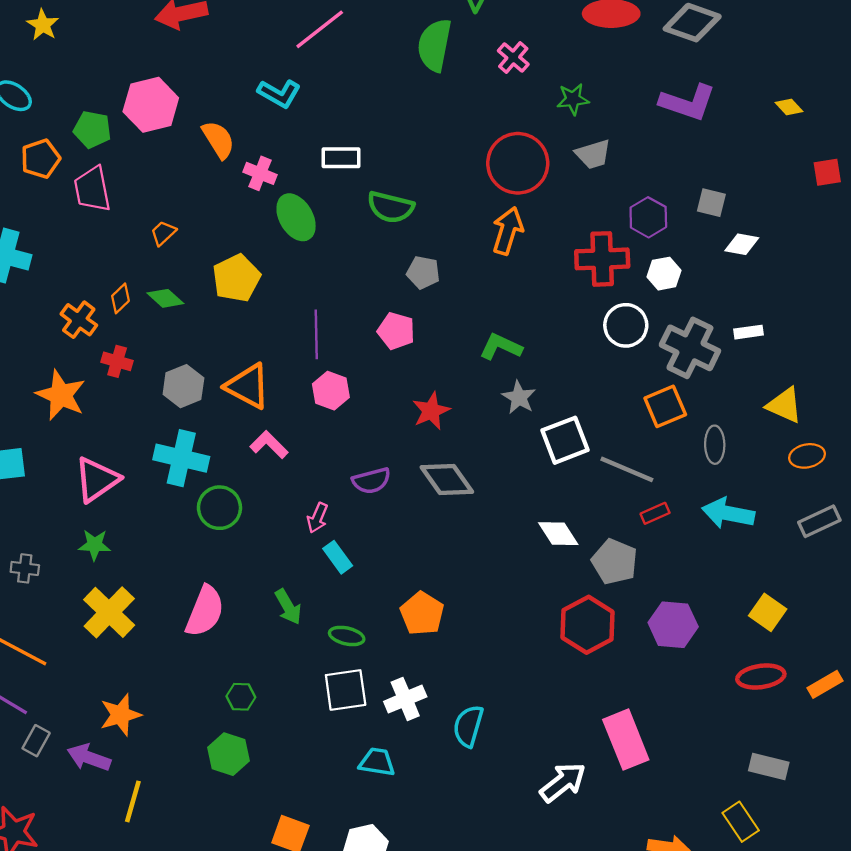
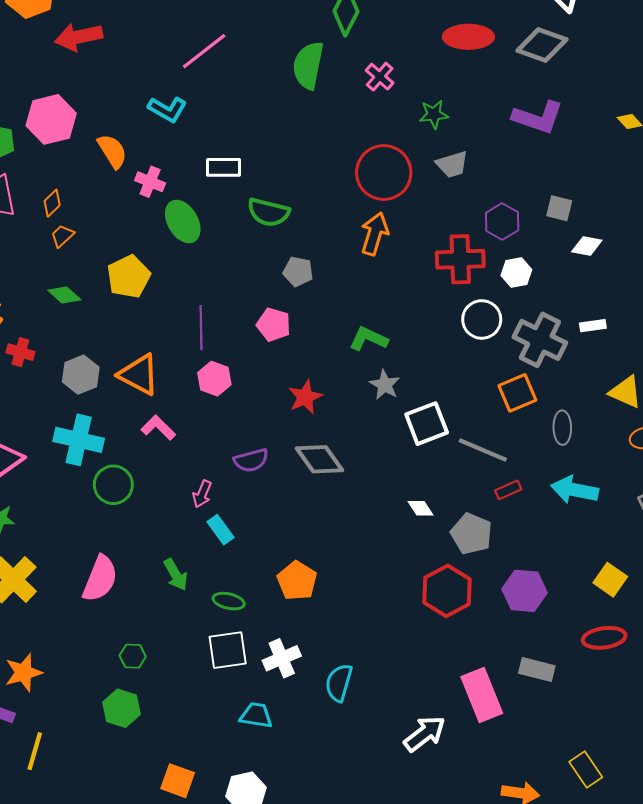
orange diamond: (120, 298) -> (52, 203), moved
white diamond: (558, 534) -> (420, 508), size x0.7
gray rectangle: (769, 767) -> (537, 669), moved

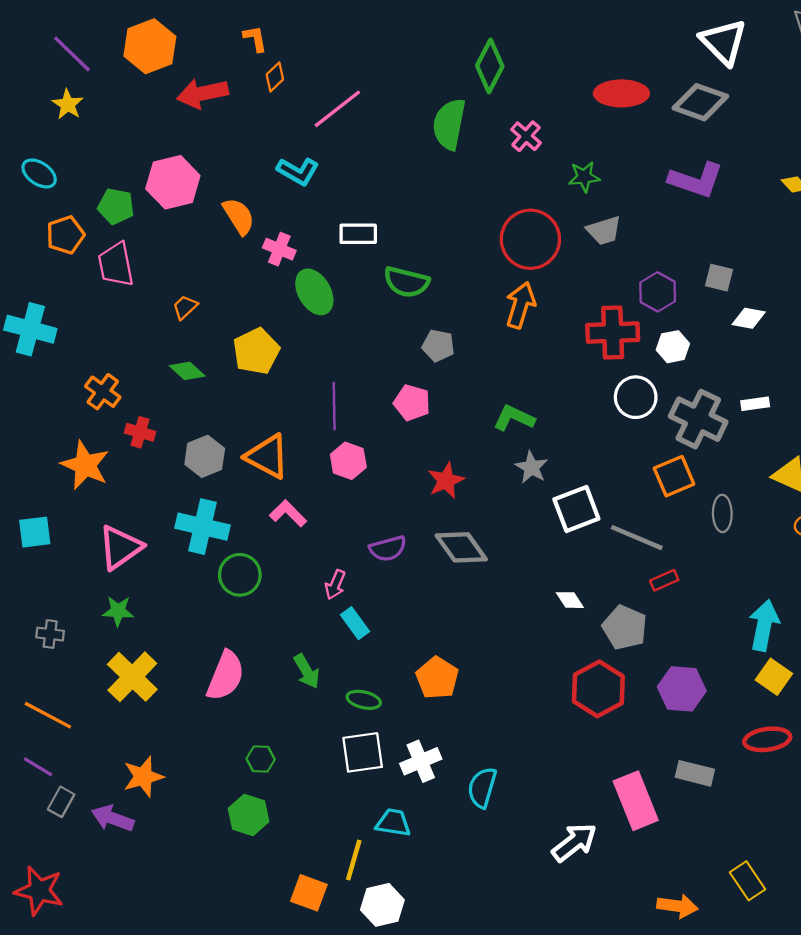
orange diamond: (52, 203) -> (275, 77), moved
cyan arrow: (575, 490) -> (764, 625), moved, turned 90
yellow line: (35, 751) -> (354, 860), moved

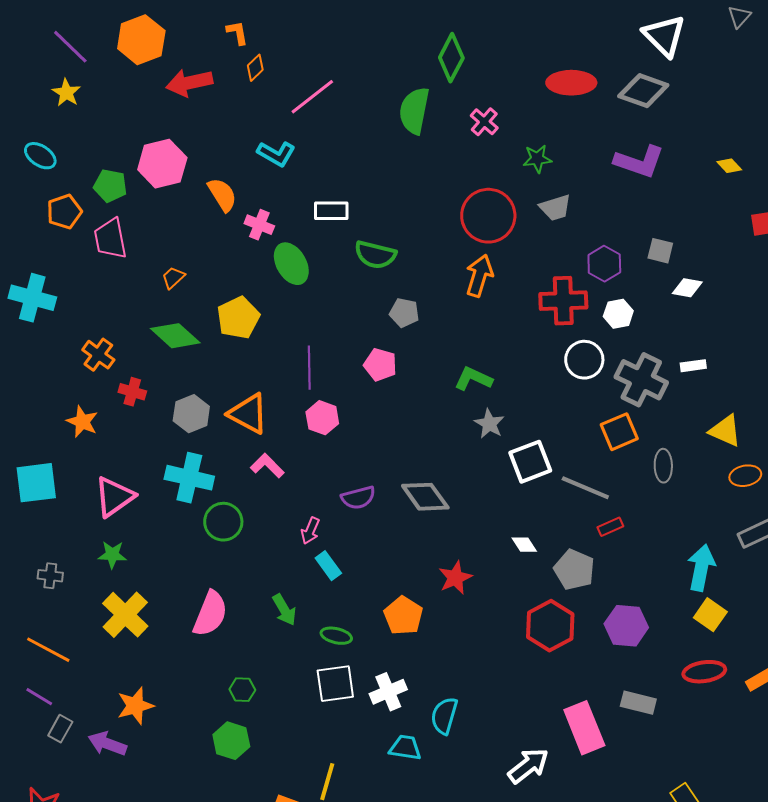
green diamond: (187, 371) -> (175, 336), size x1.5
orange star: (85, 465) -> (82, 422), size x0.7
red star: (446, 481) -> (455, 578), moved
cyan square: (35, 532) -> (36, 483), size x1.4
cyan trapezoid: (393, 823) -> (405, 748), moved

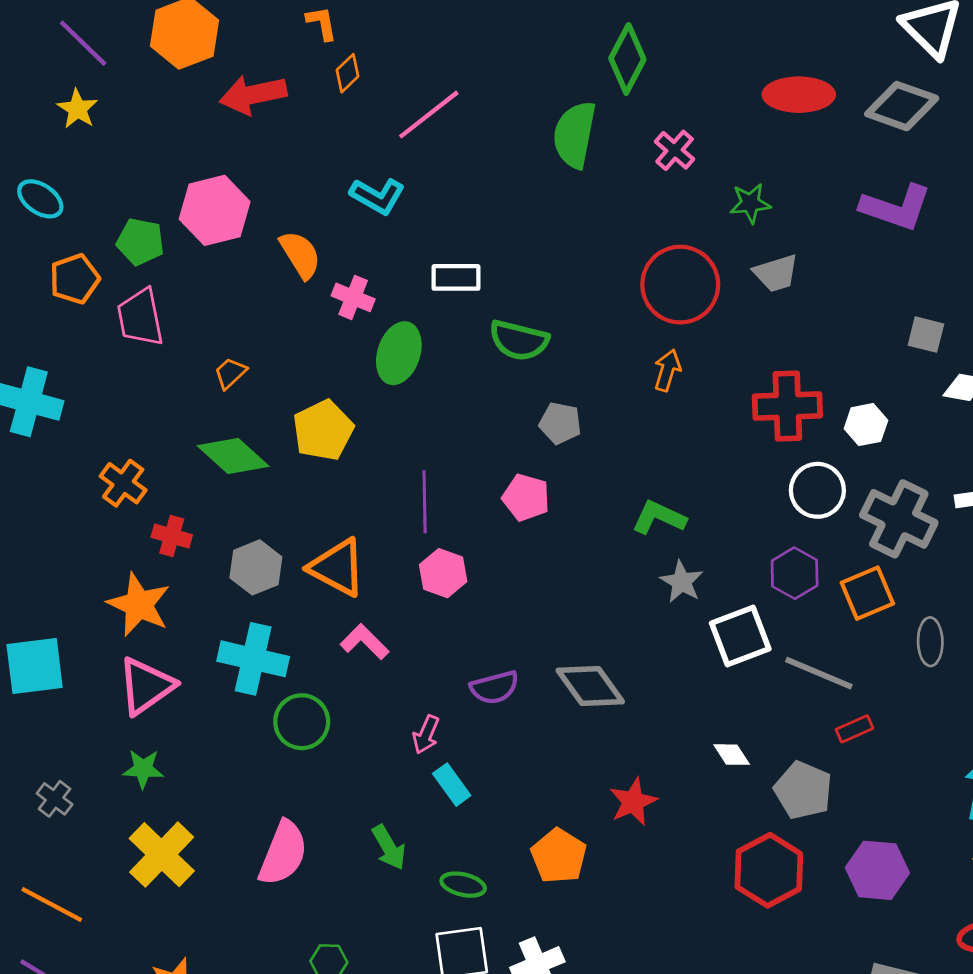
green ellipse: (291, 264) -> (399, 353), turned 48
purple hexagon: (604, 264) -> (795, 573), moved
orange arrow: (479, 276) -> (667, 370), size x0.7
orange star: (82, 422) -> (139, 605), moved, size x1.4
gray cross: (50, 576) -> (55, 799), turned 30

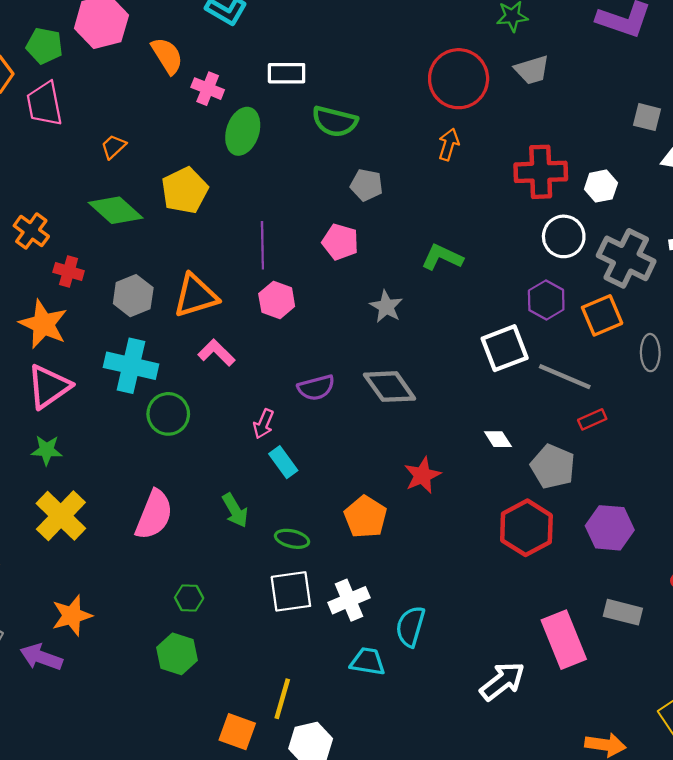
orange triangle: (337, 567) -> (196, 296), turned -45
gray star: (682, 582) -> (386, 307), moved

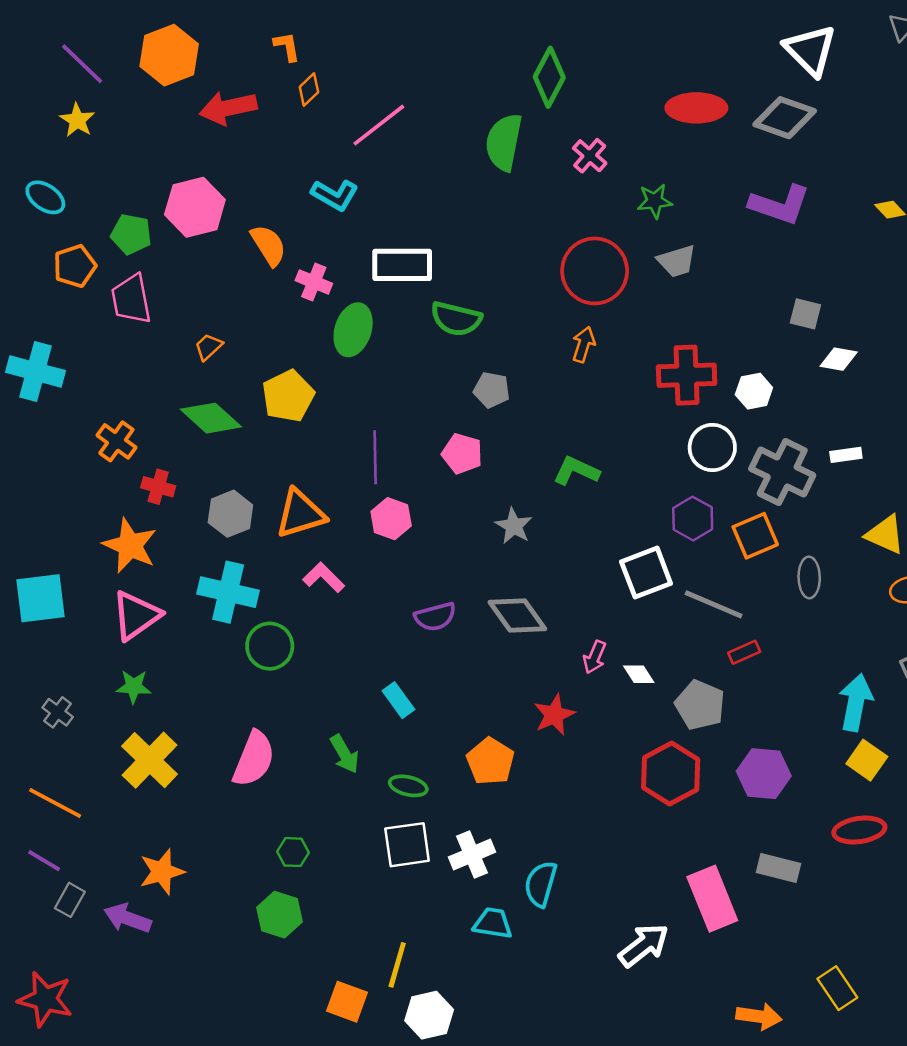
white rectangle: (287, 73) -> (402, 265), size x1.4
pink arrow: (264, 424) -> (595, 657), moved

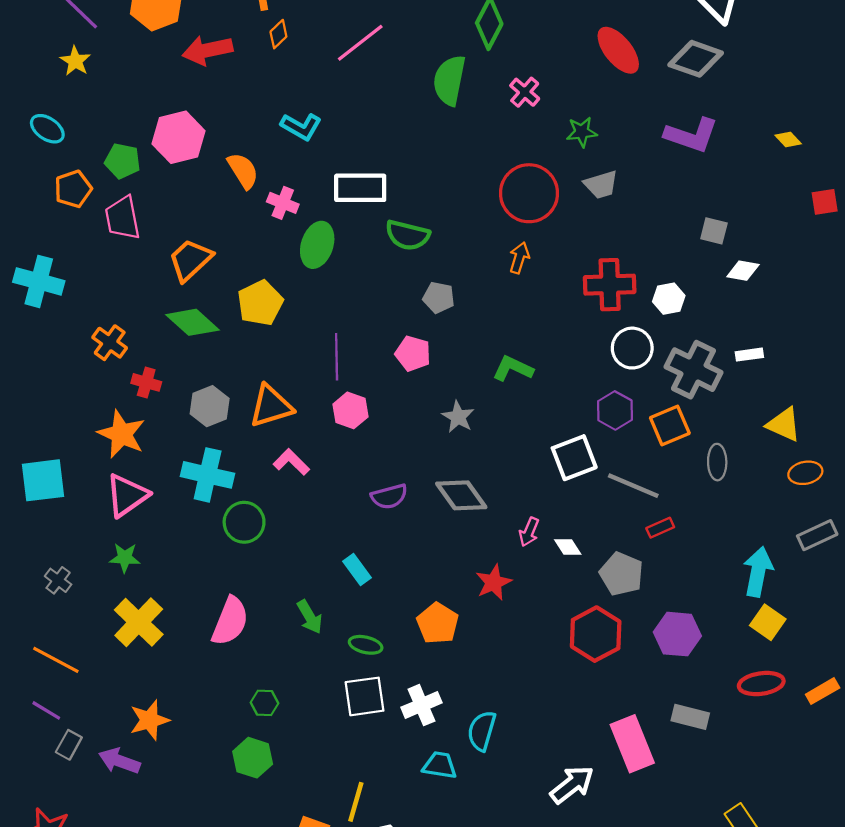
red ellipse: (696, 108) -> (618, 50), turned 51
pink line: (379, 125) -> (360, 43), moved
orange trapezoid: (208, 347) -> (190, 260), size x1.8

